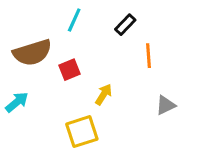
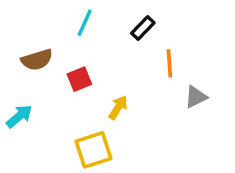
brown semicircle: (32, 53) -> (37, 60), size x0.7
gray triangle: (166, 105) -> (196, 97), moved

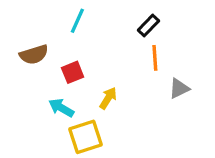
black rectangle: (143, 28) -> (148, 26), moved
cyan arrow: (19, 116) -> (61, 108), moved, turned -110

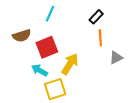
red square: (73, 72) -> (47, 47), size x1.5
yellow arrow: (108, 98) -> (70, 64), size x1.5

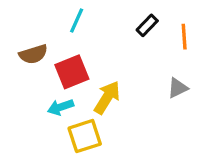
orange line: (100, 38) -> (184, 37), moved
cyan arrow: (39, 70) -> (61, 107), turned -49

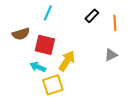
red square: (72, 72) -> (45, 45), turned 35
cyan arrow: (61, 107) -> (38, 67), turned 42

